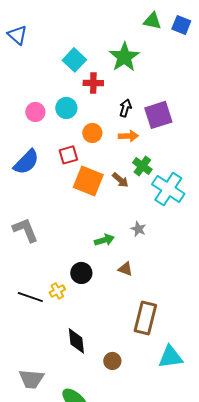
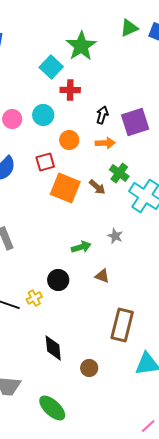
green triangle: (152, 21) -> (129, 28), turned -36
green star: (124, 57) -> (81, 46), moved

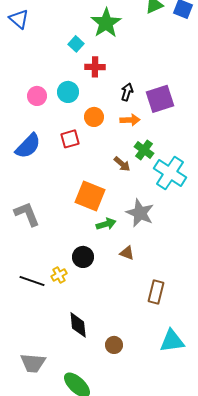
cyan square: (51, 67) -> (76, 44), size x0.7
orange square: (65, 188) -> (90, 196), moved
gray star: (115, 236) -> (140, 213), size x1.8
brown rectangle: (122, 325) -> (156, 292), moved, size x0.7

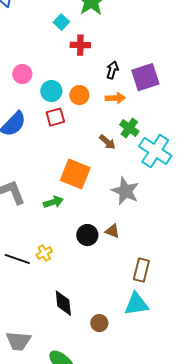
cyan circle: (68, 92) -> (51, 91), moved
green arrow: (106, 224) -> (53, 202), moved
black circle: (83, 257) -> (87, 235), moved
cyan triangle: (172, 341) -> (136, 304), moved

